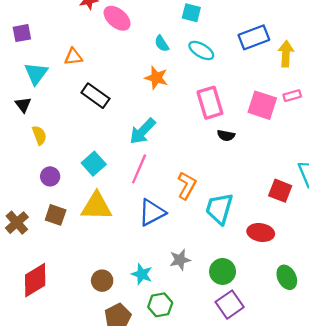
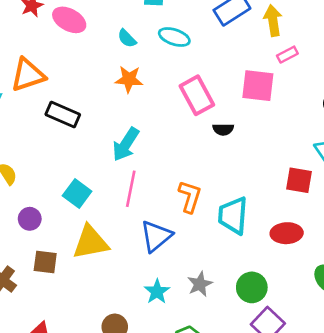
orange triangle: (73, 57) -> (28, 75), size x1.6
pink rectangle: (292, 96) -> (287, 55), moved
cyan star: (142, 274) -> (157, 292), moved, turned 30

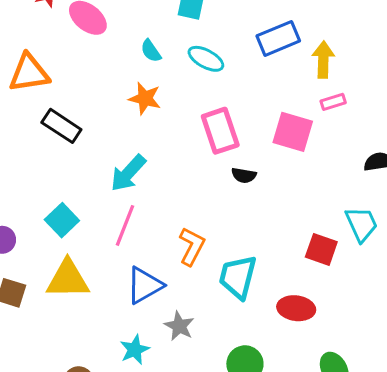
gray star: (200, 284) -> (179, 326), moved, turned -30

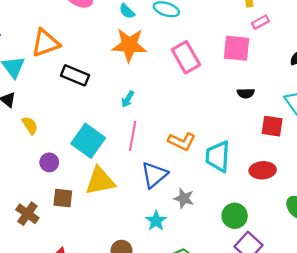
orange star: (145, 98) -> (129, 45), size x1.5
cyan arrow: (128, 173) -> (128, 99), size x0.6
black semicircle: (244, 175) -> (246, 93), moved
cyan square: (62, 220) -> (88, 141), size x1.4
orange L-shape: (192, 246) -> (182, 141), turned 100

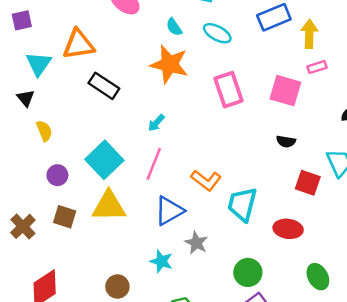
cyan star: (156, 221) -> (161, 261), turned -30

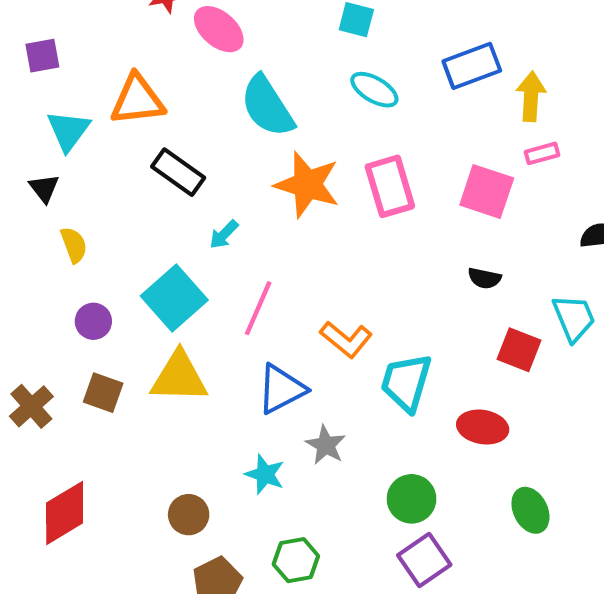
cyan semicircle: (174, 27) -> (267, 106), moved, size x2.0
orange star: (169, 64) -> (307, 185), moved
cyan arrow: (156, 123) -> (224, 234), moved

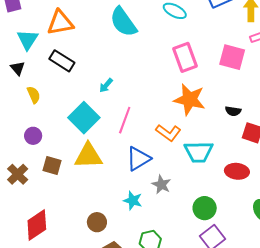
black rectangle: (178, 172) -> (62, 61), moved
orange star: (307, 185) -> (190, 99), moved
black semicircle: (485, 278) -> (233, 111), moved
purple circle: (93, 321) -> (33, 136), moved
cyan trapezoid: (406, 382) -> (199, 152), turned -104

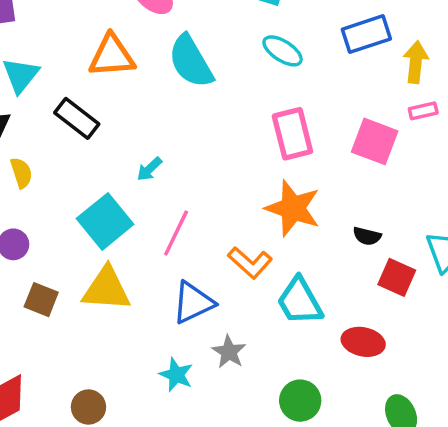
orange triangle: (60, 23) -> (112, 56), moved
cyan trapezoid: (199, 152) -> (300, 301), turned 56
brown circle: (97, 222) -> (88, 407), moved

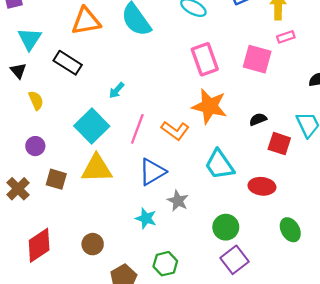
black semicircle: (367, 236) -> (258, 119), turned 150
orange L-shape: (250, 263) -> (175, 130), moved

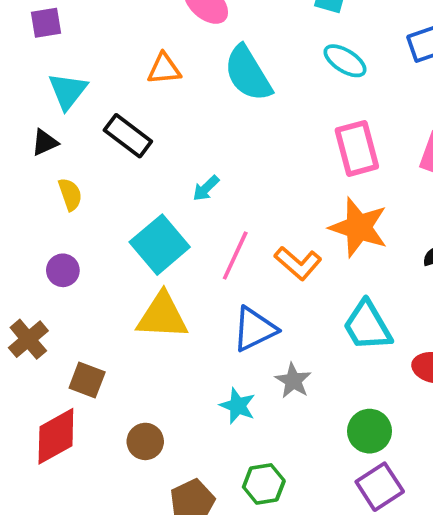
orange triangle: (86, 21) -> (164, 69), size x0.7
black triangle: (18, 71) -> (45, 143), turned 42
brown square: (56, 179) -> (87, 380), moved

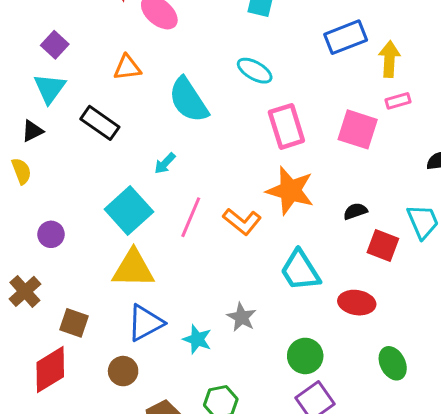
purple square: (46, 23) -> (55, 45), moved, turned -36
cyan ellipse: (345, 61) -> (255, 71), moved
cyan semicircle: (248, 73) -> (188, 100), moved
yellow semicircle: (70, 194) -> (21, 171), moved
blue triangle: (254, 329) -> (145, 323), moved

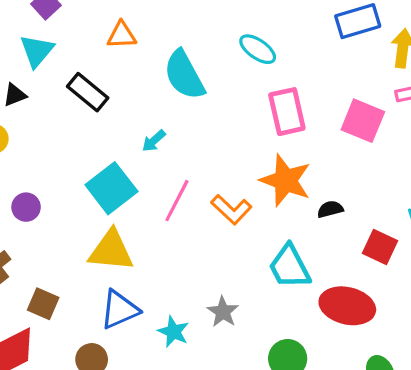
black semicircle: (355, 211) -> (330, 209), moved
red ellipse: (357, 303) -> (347, 306), size x1.4

